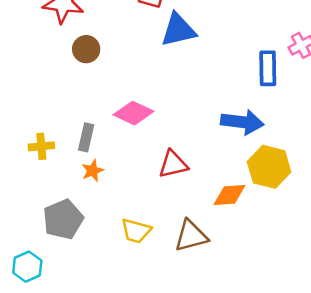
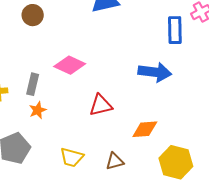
yellow hexagon: (269, 167) -> (176, 162), moved
brown triangle: (191, 236) -> (115, 161), size x0.7

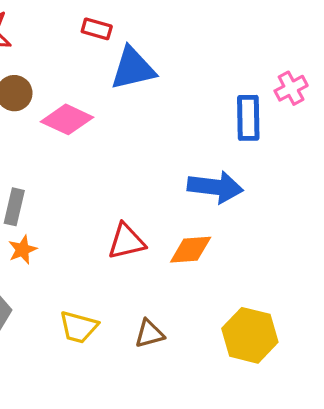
pink diamond: (70, 65) -> (67, 119), moved
orange diamond: (145, 129) -> (191, 250), moved

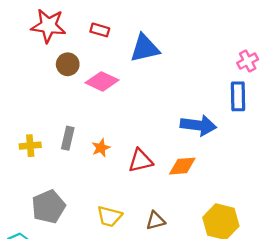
red rectangle: (97, 29) -> (100, 30), moved
blue rectangle: (248, 118) -> (238, 96), moved
orange star: (23, 250) -> (101, 148), moved

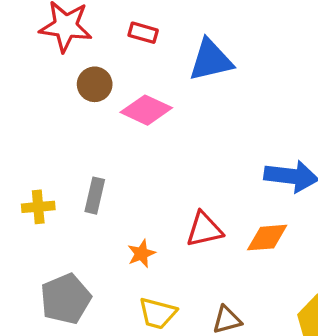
orange star: (101, 148) -> (141, 254), moved

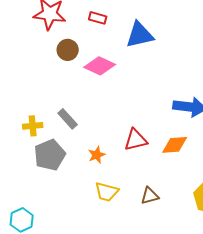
gray rectangle: (95, 196) -> (68, 119), turned -55
gray pentagon: (66, 299) -> (50, 155), moved

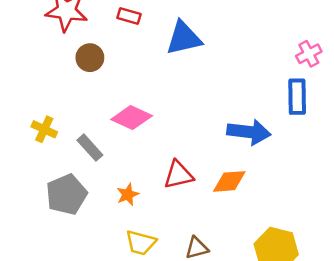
pink diamond: (100, 66) -> (132, 118), moved
yellow cross: (33, 126) -> (44, 129), moved, turned 30

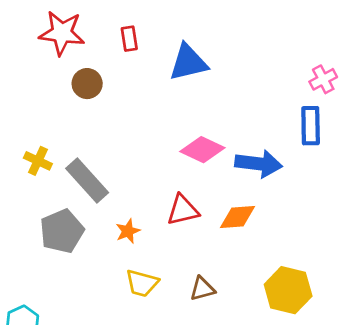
red rectangle: (129, 16) -> (129, 39), turned 65
pink diamond: (132, 118) -> (202, 150), moved
gray rectangle: (90, 148) -> (87, 181), size x1.5

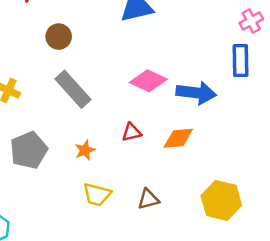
brown circle: (87, 84) -> (59, 37), moved
gray rectangle: (87, 181) -> (73, 89), moved
red triangle: (183, 210) -> (132, 132), size x0.7

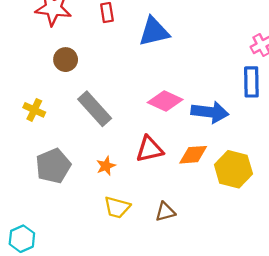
brown circle: (59, 37) -> (66, 60), moved
red triangle: (132, 132) -> (150, 149), size x1.5
yellow hexagon: (221, 200) -> (233, 169), moved

